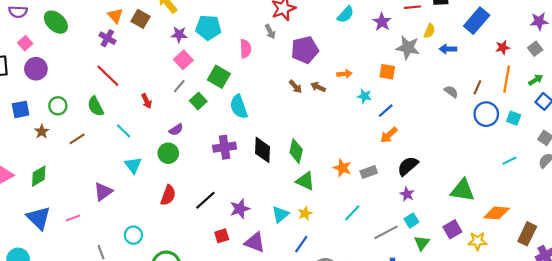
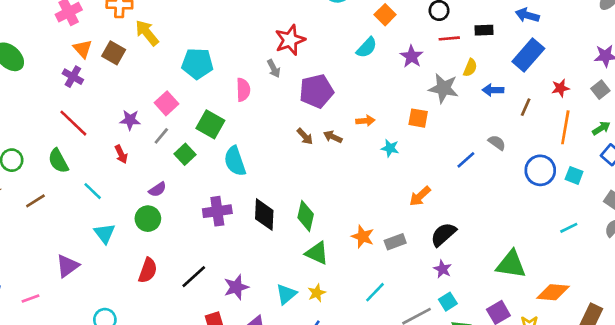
purple star: (179, 35) -> (130, 120), moved
brown line: (477, 87) -> (526, 107), moved
blue line: (386, 111) -> (466, 160), moved

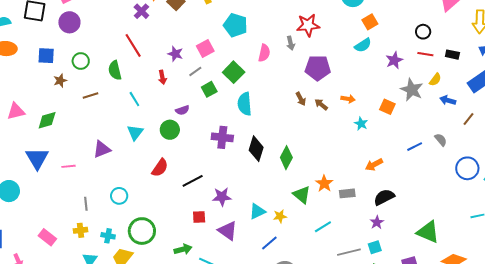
orange square: (385, 15) -> (370, 22), moved
green triangle: (317, 253) -> (302, 195), moved

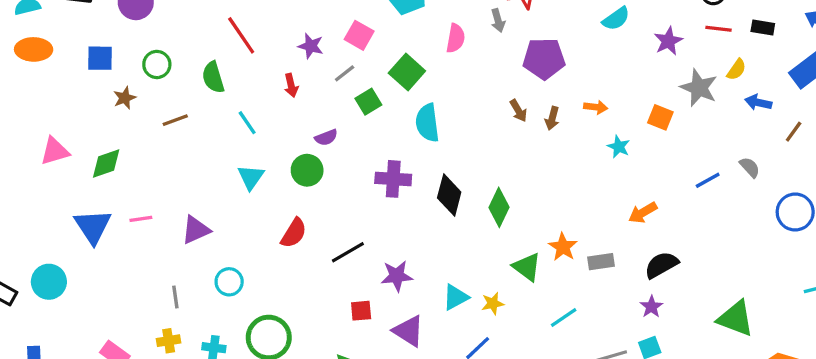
pink square: (205, 49) -> (359, 35), turned -30
brown arrow: (321, 104) -> (552, 118), turned -112
purple triangle: (102, 149) -> (196, 230), moved
pink line: (68, 166) -> (141, 219), moved

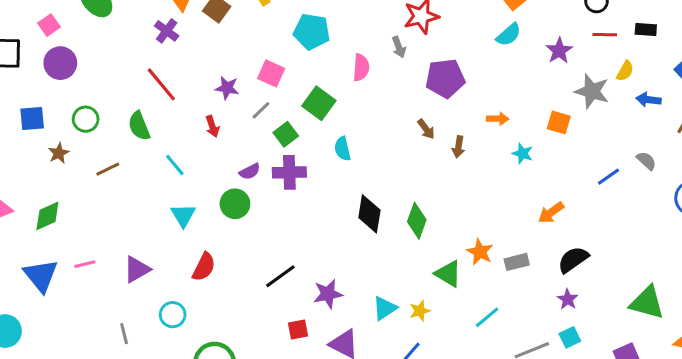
brown arrow: (552, 118) -> (458, 147), moved
cyan semicircle: (427, 123) -> (342, 149), size x0.7
purple cross: (393, 179) -> (289, 172), moved
red semicircle: (294, 233) -> (204, 267), moved

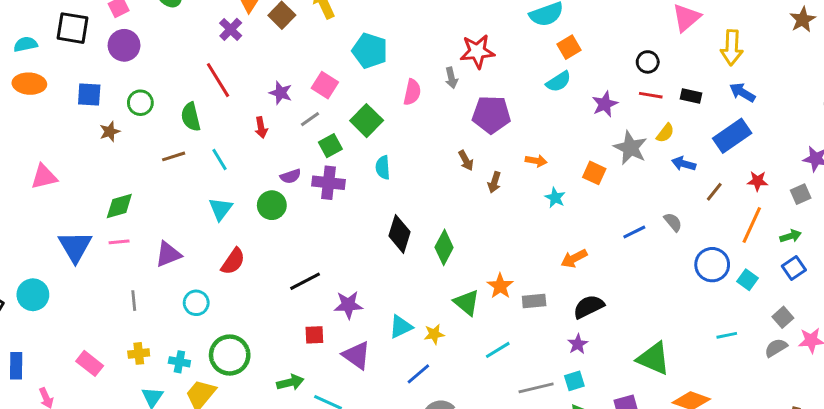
brown line: (108, 169) -> (174, 156), moved
green diamond: (47, 216) -> (119, 206), moved
gray line: (124, 334) -> (134, 301), moved

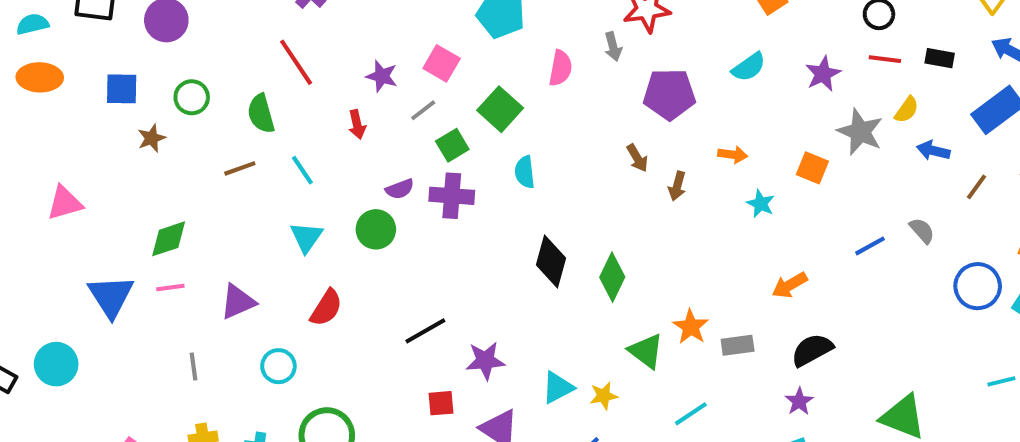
cyan semicircle: (558, 82) -> (749, 67), moved

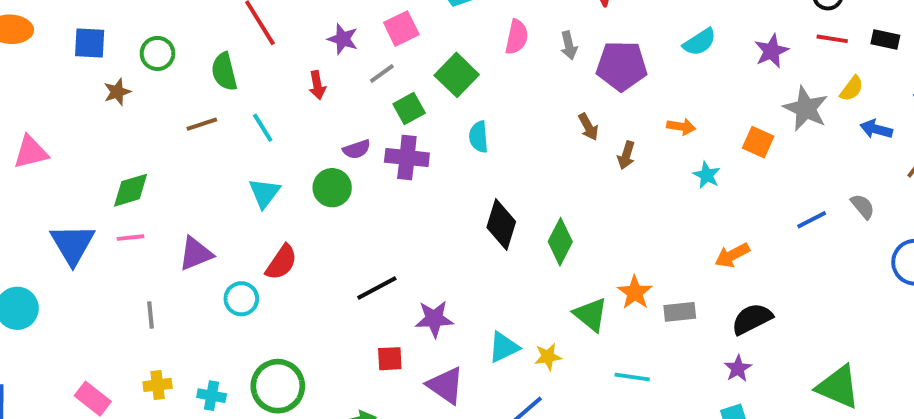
gray arrow: (613, 47) -> (569, 45), moved
pink square: (442, 63) -> (401, 29), turned 32
cyan circle: (278, 366) -> (241, 299), moved
cyan line: (691, 414) -> (632, 377), turned 40

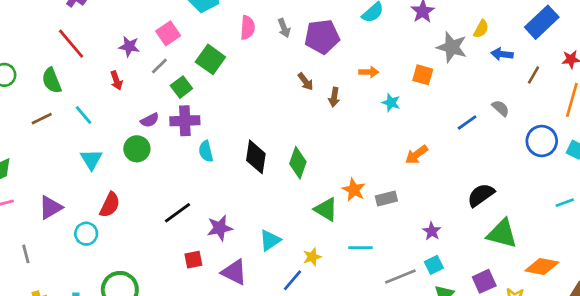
cyan semicircle: (479, 137) -> (206, 151), moved
black semicircle: (752, 319) -> (481, 195), moved
yellow star: (548, 357) -> (312, 257), moved

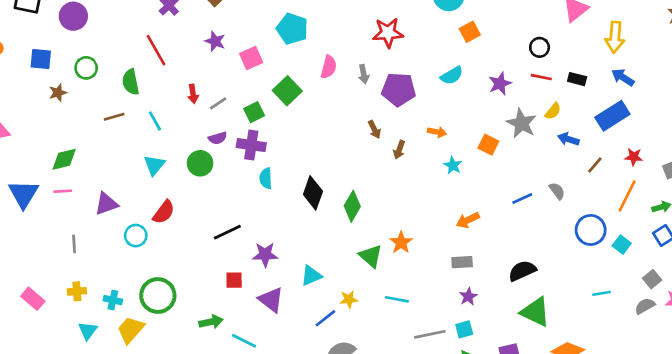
purple star: (129, 46) -> (215, 41), moved
gray line: (159, 66) -> (218, 103), moved
gray rectangle: (386, 199) -> (462, 262), moved

